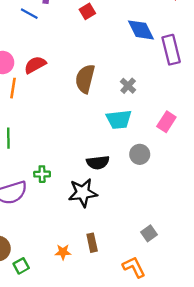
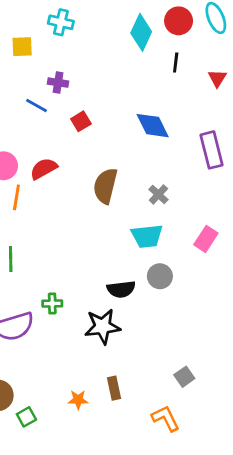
red square: (87, 11) -> (81, 121), moved
blue diamond: (141, 30) -> (153, 126), moved
gray circle: (140, 154) -> (160, 276), moved

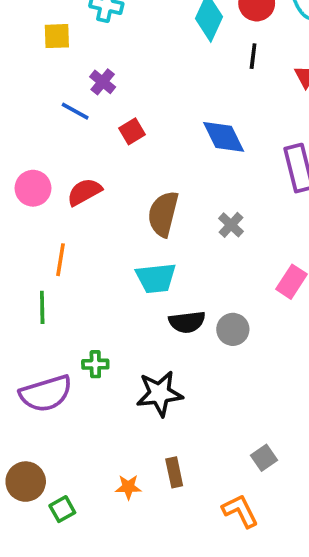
purple cross: (58, 83) -> (103, 82), turned 30
orange line: (16, 197) -> (61, 260), moved
cyan trapezoid: (147, 236) -> (156, 278), moved
black semicircle: (121, 289) -> (187, 322), moved

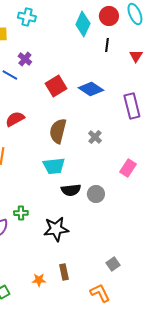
red square: (132, 131) -> (56, 86), moved, size x1.5
blue diamond: (224, 137) -> (91, 89), turned -30

